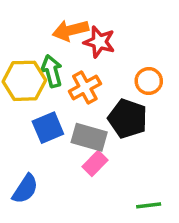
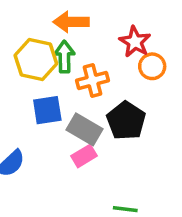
orange arrow: (70, 30) -> (71, 22), moved
red star: (99, 42) -> (135, 42), moved
orange circle: (149, 81) -> (152, 66), moved

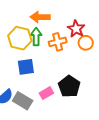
orange cross: (92, 80) -> (58, 42), moved
black pentagon: (126, 121) -> (69, 86), moved
gray rectangle: (85, 129) -> (23, 101), moved

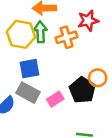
red star: (76, 29) -> (88, 21), turned 30
orange circle: (86, 43) -> (98, 78), moved
gray rectangle: (23, 101) -> (28, 93), moved

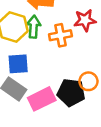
black pentagon: (82, 90) -> (71, 92), turned -30
pink rectangle: (55, 99) -> (42, 99), size x1.5

